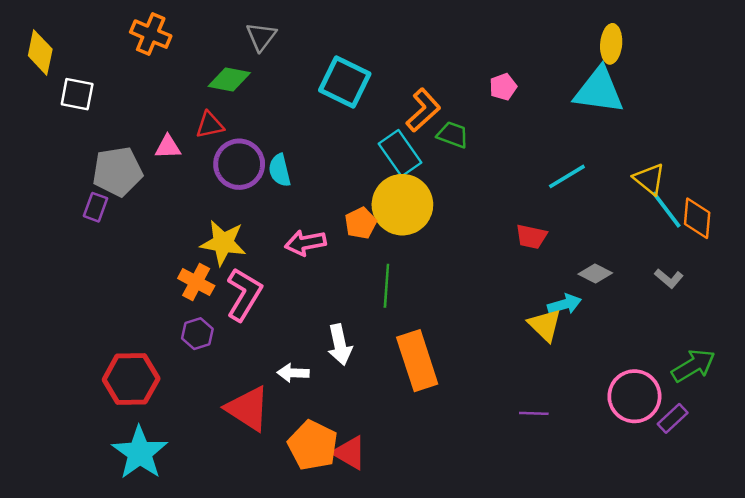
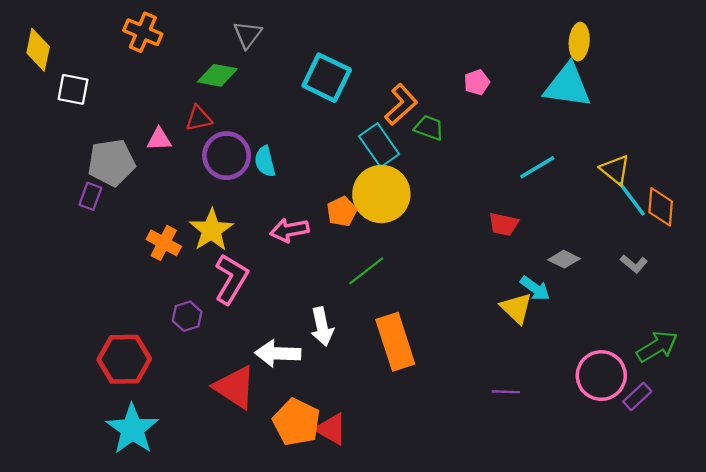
yellow star: (223, 243) -> (211, 230), turned 30
orange cross: (196, 282) -> (164, 243), moved
green line: (386, 286) -> (366, 271), turned 48
cyan arrow: (564, 304) -> (535, 288), turned 52
white arrow: (293, 373) -> (278, 353), size x1.5

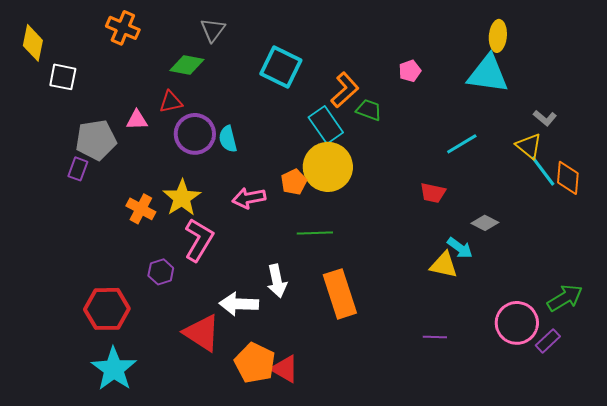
gray L-shape: (634, 264) -> (545, 118), moved
green line: (366, 271) -> (315, 233), turned 36
yellow triangle: (516, 308) -> (444, 265), turned -32

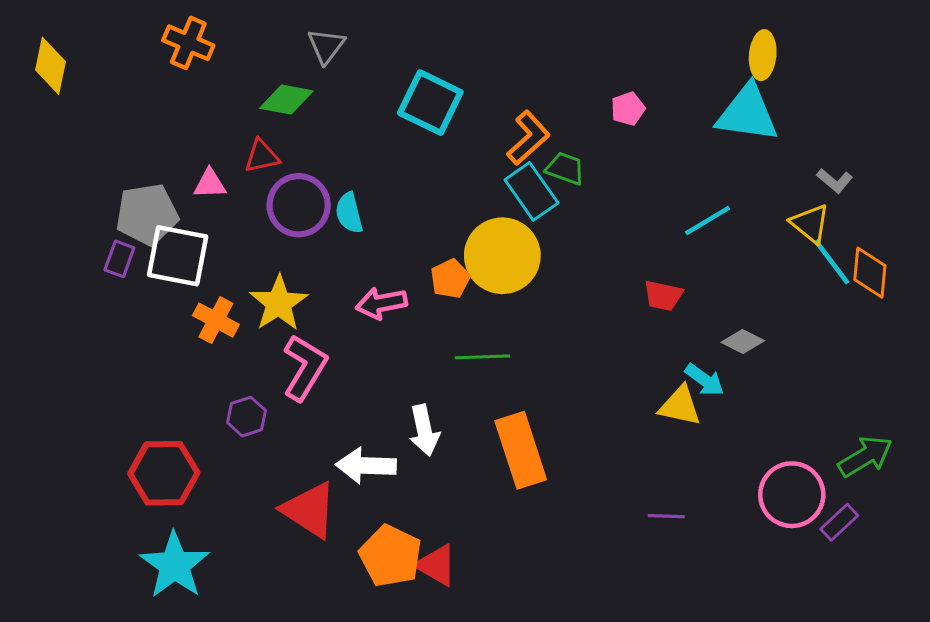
white square: (63, 77) -> (178, 256), moved, size x1.5
cyan rectangle: (326, 125) -> (531, 191), moved

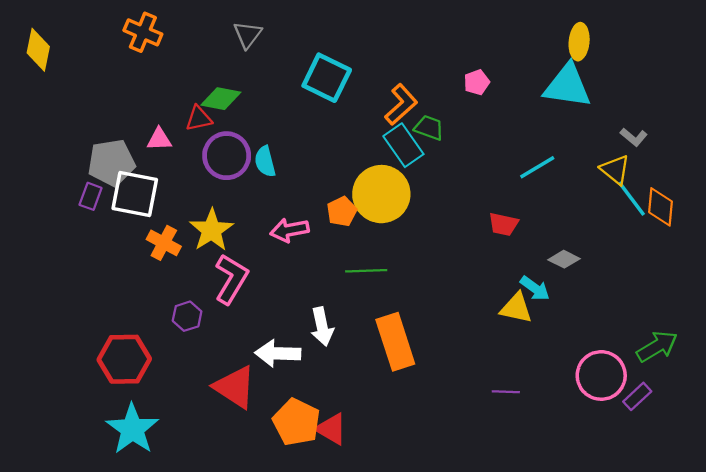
green diamond: (286, 100) -> (221, 99), moved

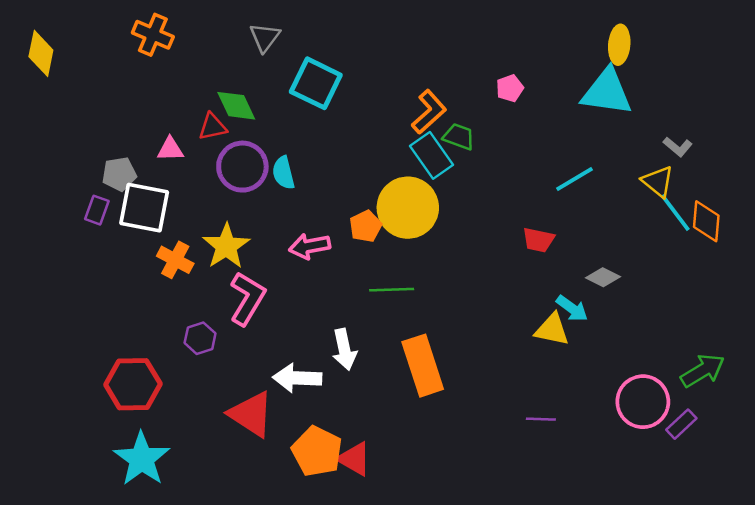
cyan square: (327, 78) -> (316, 83), moved
green diamond: (221, 99) -> (236, 106), turned 54
gray pentagon: (111, 163) -> (119, 174), size x0.7

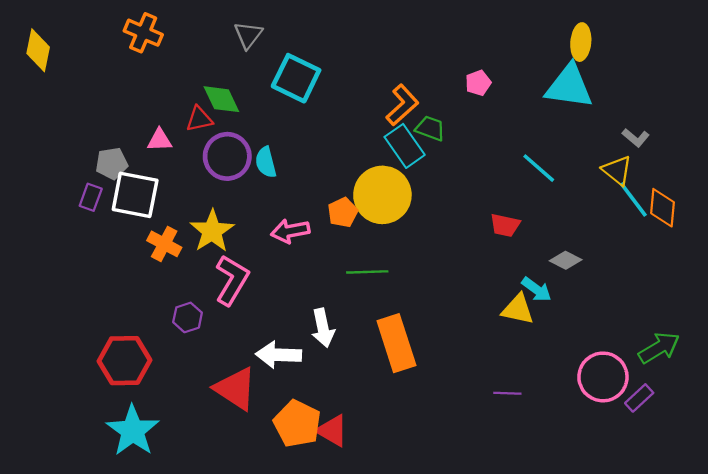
cyan line: (574, 179) -> (539, 168), turned 72

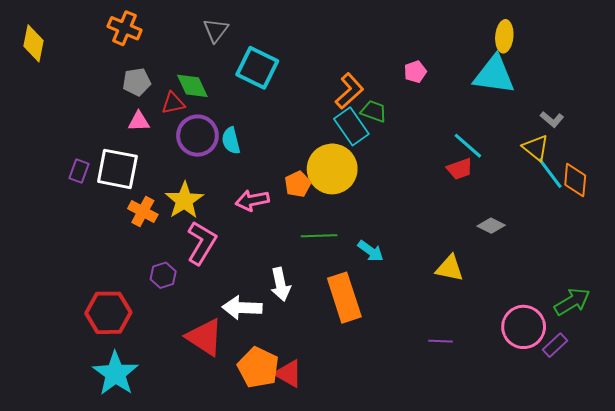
gray pentagon: (112, 163) -> (137, 82), moved
red trapezoid: (505, 225) -> (460, 169), moved, turned -32
cyan arrow: (536, 289) -> (371, 251), moved

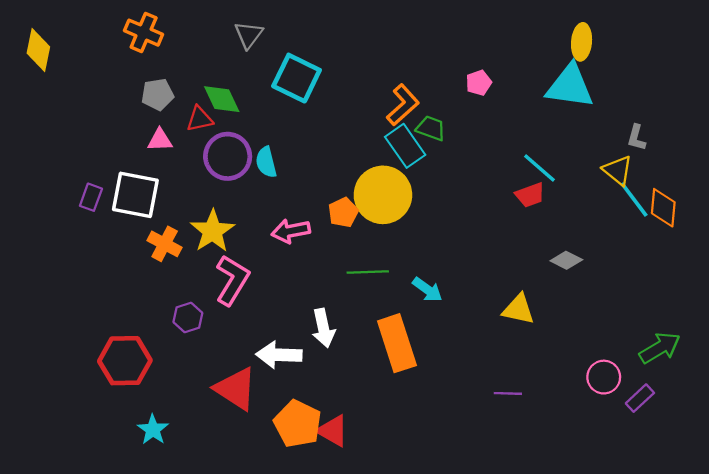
gray L-shape: (552, 119) -> (636, 138), turned 65
pink circle: (524, 327) -> (604, 377), size x0.7
cyan star: (115, 374) -> (153, 430), moved, size x0.6

